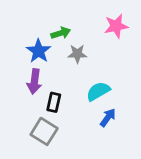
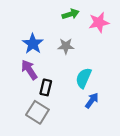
green arrow: (61, 33) -> (71, 14), moved
purple arrow: (34, 82) -> (29, 70), turned 138
cyan semicircle: (98, 91) -> (84, 78), turned -36

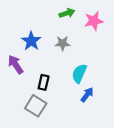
purple arrow: (29, 70) -> (16, 65), moved

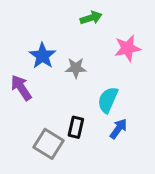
pink star: (94, 21) -> (128, 48), moved
gray star: (63, 43) -> (76, 68), moved
black rectangle: (44, 82) -> (76, 127), moved

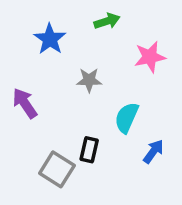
blue star: (42, 56) -> (50, 39), moved
blue arrow: (118, 129) -> (153, 152), moved

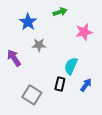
gray star: (89, 80) -> (39, 45), moved
black rectangle: (89, 150) -> (60, 84), moved

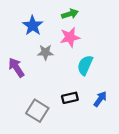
pink star: (84, 32) -> (70, 37), moved
cyan semicircle: (71, 66) -> (85, 65), moved
black rectangle: (60, 84) -> (70, 98), turned 64

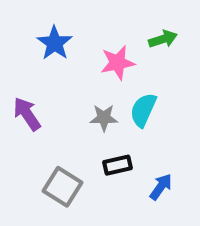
green arrow: (70, 14) -> (163, 39), moved
gray star: (45, 52) -> (104, 118), moved
blue arrow: (100, 99) -> (161, 187), moved

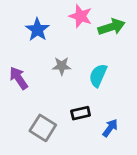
green arrow: (163, 39) -> (111, 27), size x1.4
pink star: (118, 63) -> (81, 16), moved, turned 30
gray star: (104, 118) -> (62, 66), moved

